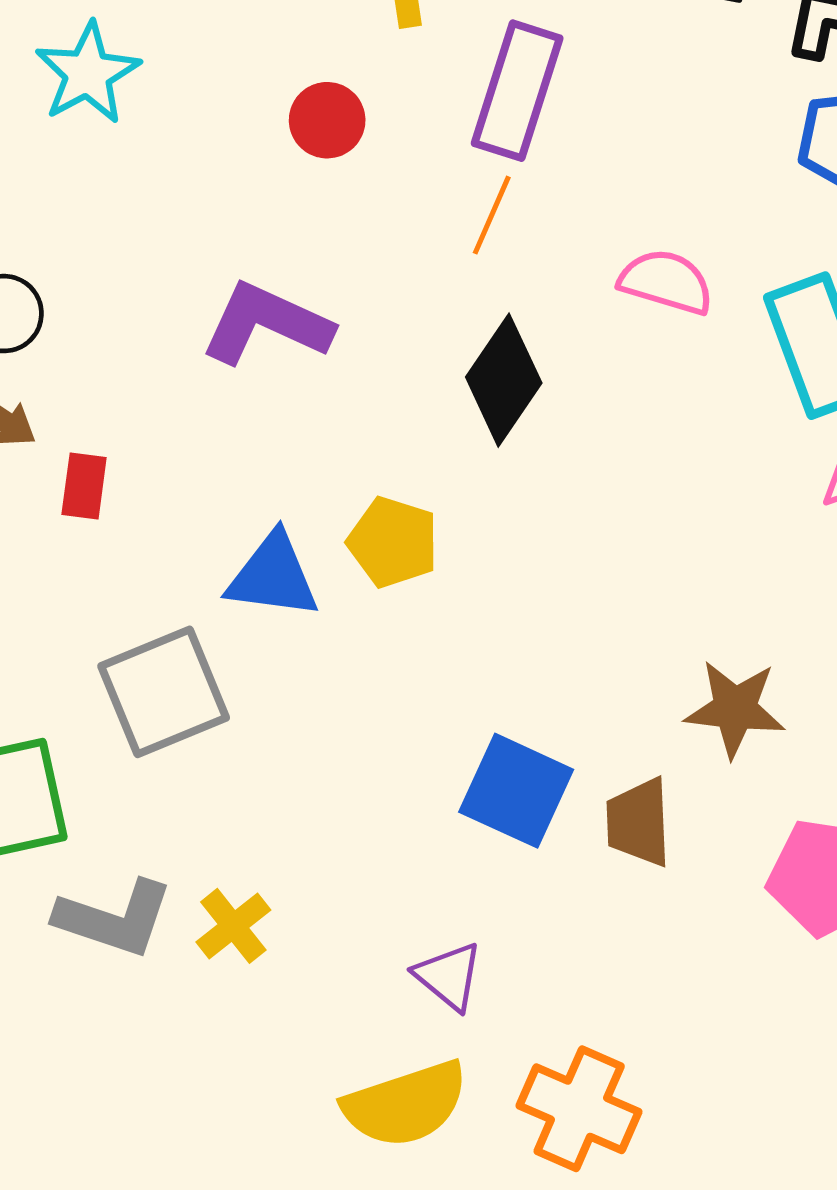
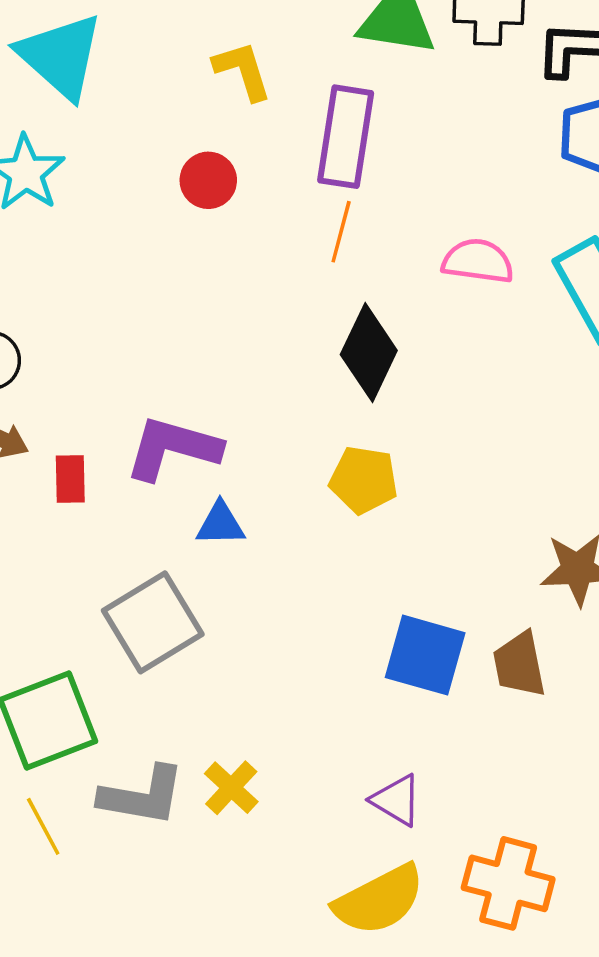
purple L-shape: (266, 324) -> (173, 448), moved
yellow pentagon: (393, 542) -> (364, 480), moved
blue triangle: (273, 576) -> (220, 524), size x0.7

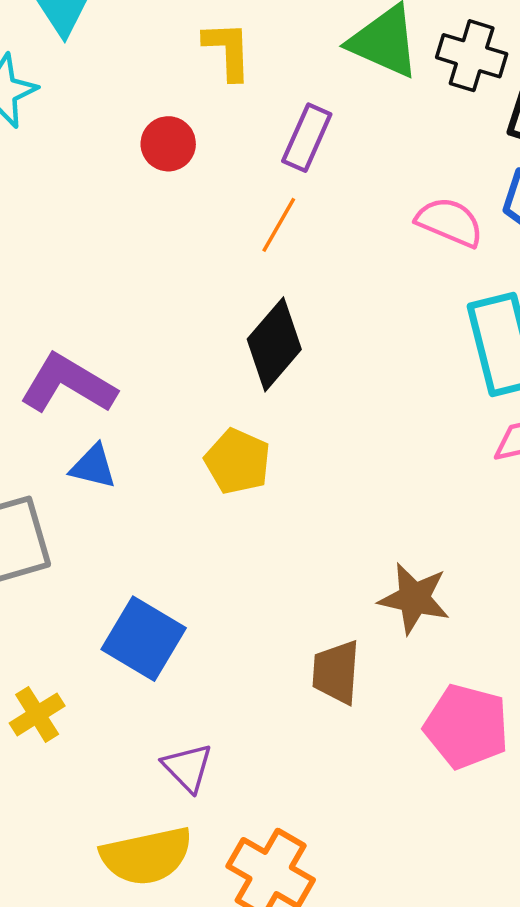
purple rectangle: (346, 137) -> (307, 138), size x0.7
pink semicircle: (478, 261) -> (450, 222), moved
blue square: (425, 655) -> (144, 639), moved

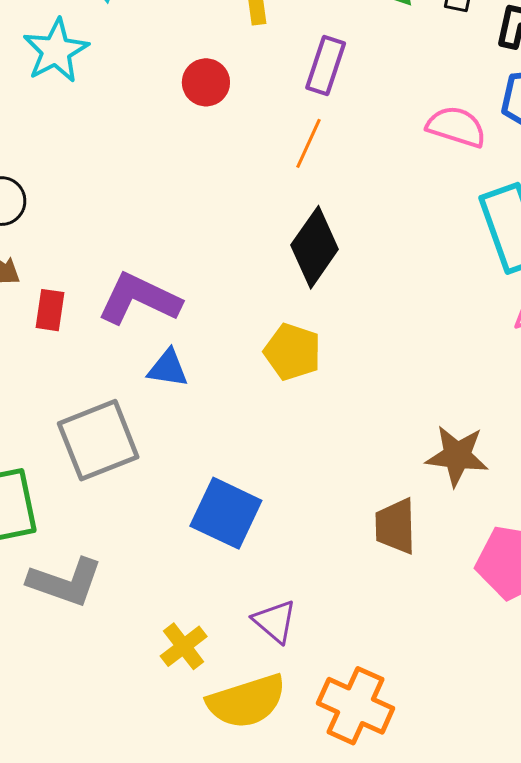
yellow cross: (37, 714) -> (184, 646), moved

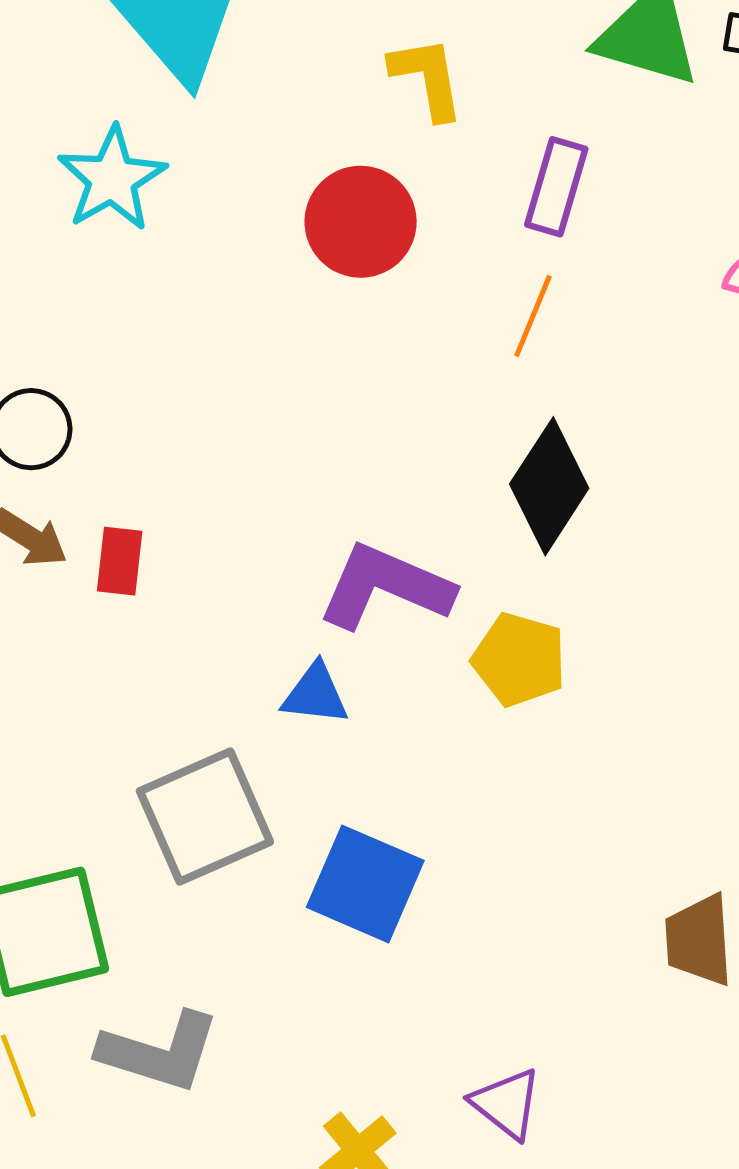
red circle: (206, 82) -> (361, 222), size x1.4
purple L-shape: (139, 299) -> (385, 587), moved
red rectangle: (50, 310) -> (120, 561), moved
blue square: (226, 513) -> (365, 884), moved

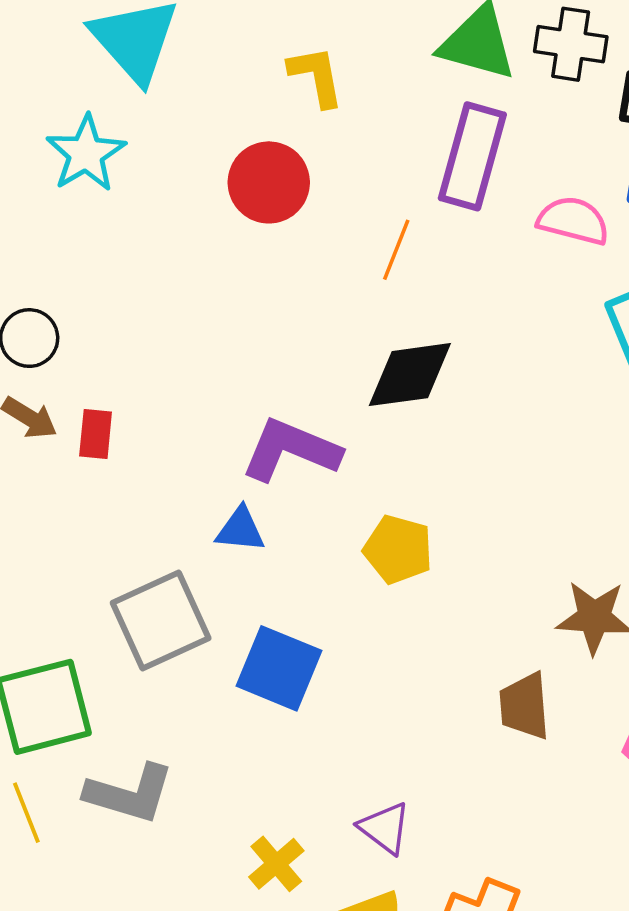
purple rectangle: (556, 187) -> (472, 156), moved, size x1.5
black diamond: (549, 486) -> (410, 375), turned 50
yellow pentagon: (519, 660) -> (398, 549), moved

